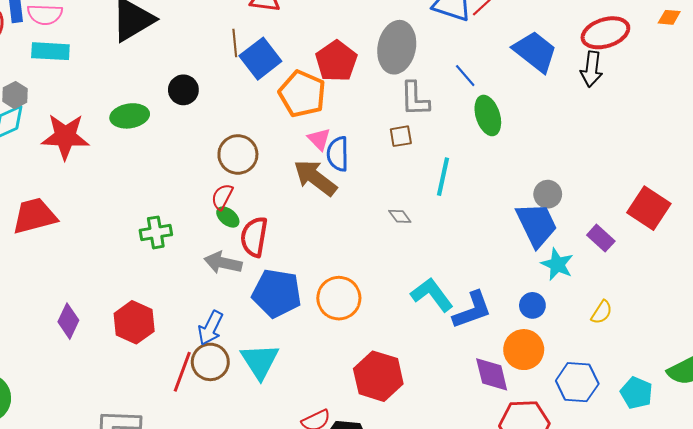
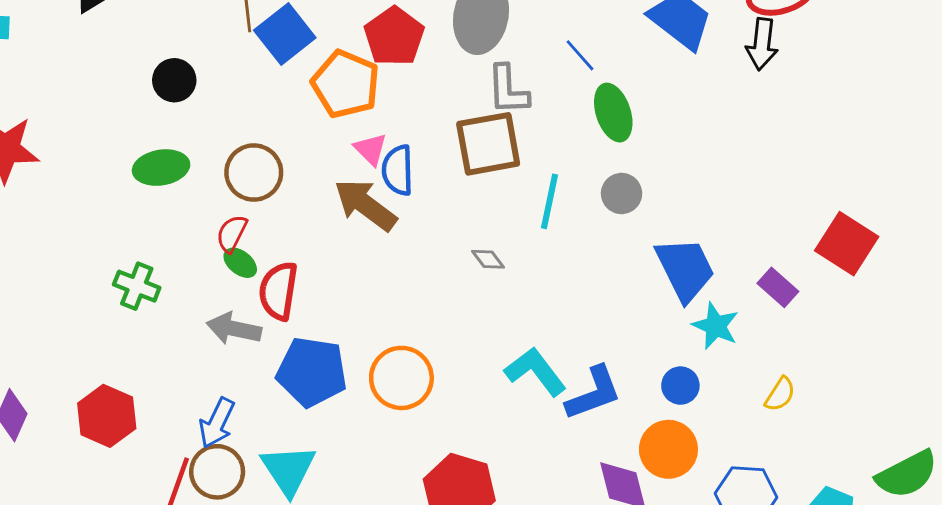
green ellipse: (130, 116) -> (161, 168), moved
brown square: (401, 136) -> (488, 144), size x2.0
gray circle: (548, 194) -> (622, 194), moved
green cross: (156, 232) -> (137, 286), turned 32

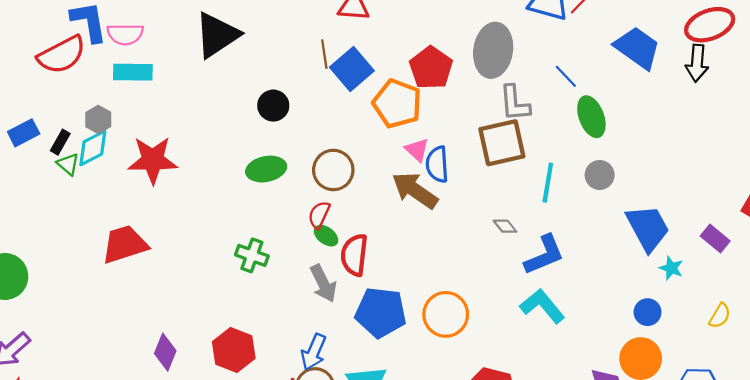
cyan star: (716, 326) -> (671, 268), size x0.7
gray arrow: (234, 329) -> (323, 283), turned -126
blue L-shape: (594, 393) -> (544, 255), moved

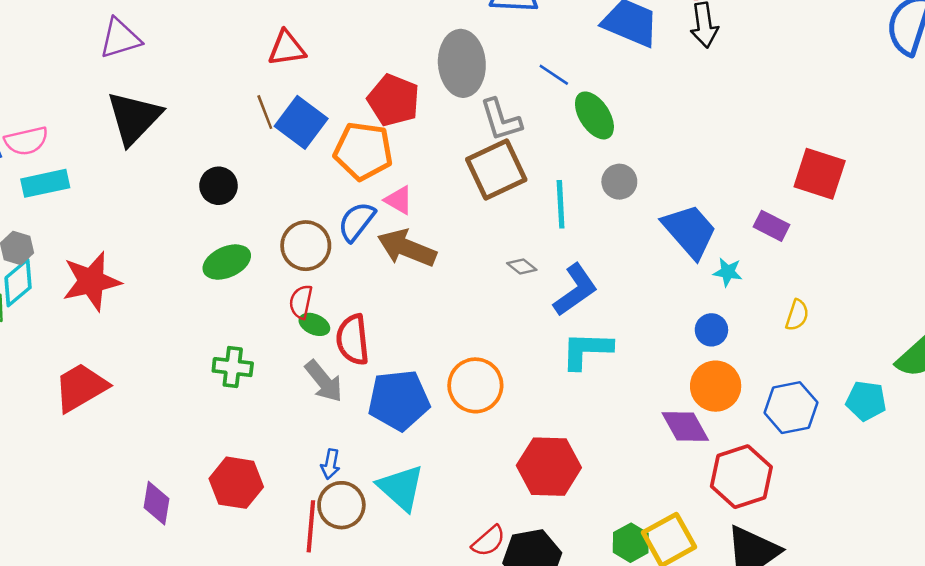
blue semicircle: (437, 164) -> (357, 222), moved, turned 54
cyan L-shape: (542, 306) -> (587, 350), turned -36
blue arrow: (314, 352) -> (330, 464), size x0.7

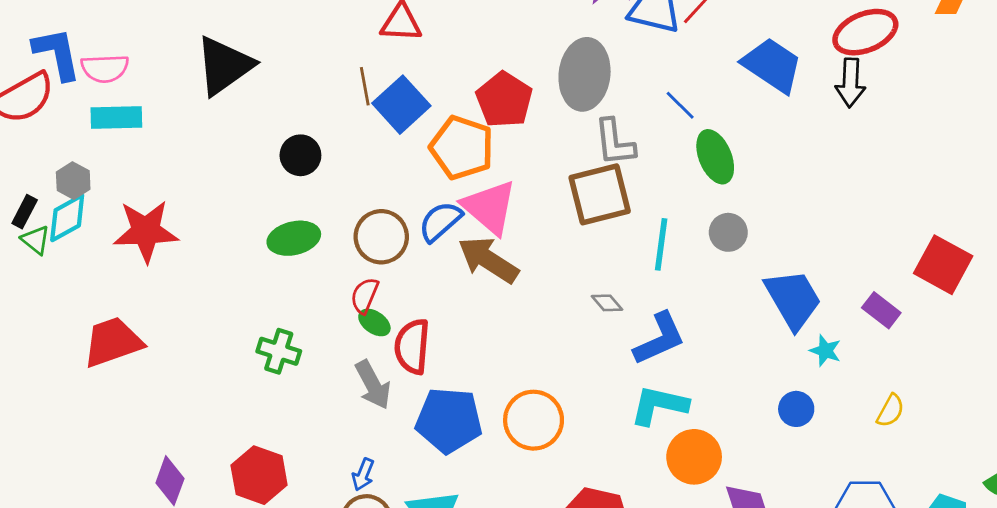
pink triangle: (399, 200) -> (489, 207), size x1.8
orange circle: (716, 386) -> (694, 457), moved

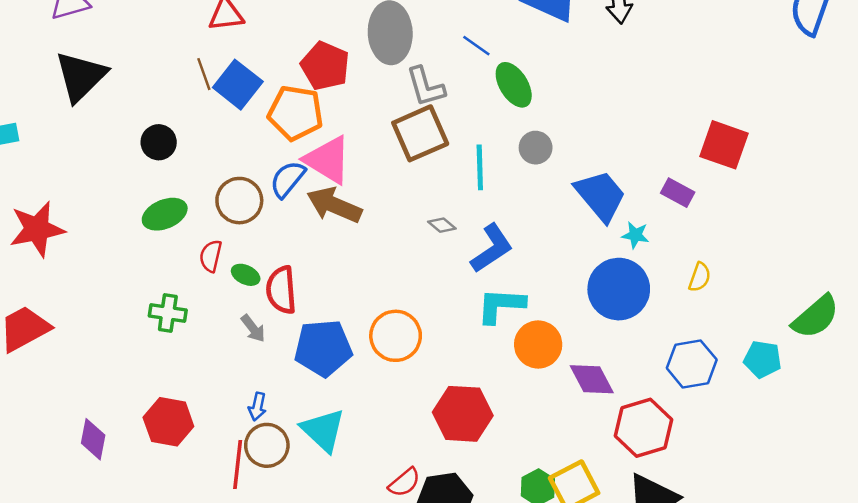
red semicircle: (365, 296) -> (211, 256), moved
gray arrow: (373, 385) -> (253, 328), size x0.7
blue circle: (796, 409) -> (619, 289), size x2.0

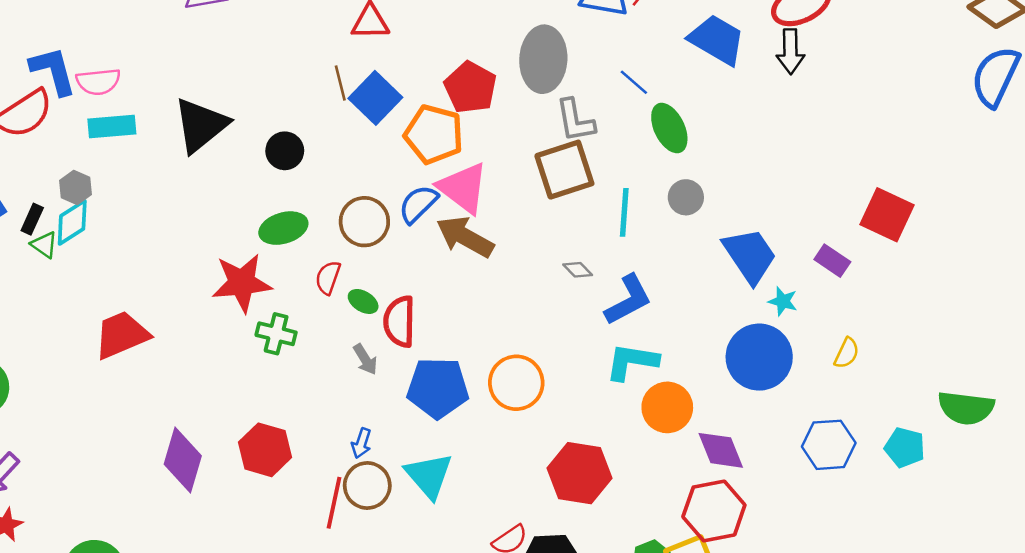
black triangle: (81, 76) -> (201, 125), moved
red star: (37, 229) -> (242, 283), moved
green semicircle: (816, 317) -> (966, 408), turned 42
red hexagon: (643, 428) -> (714, 511), moved
purple diamond: (93, 439) -> (183, 460), size x1.4

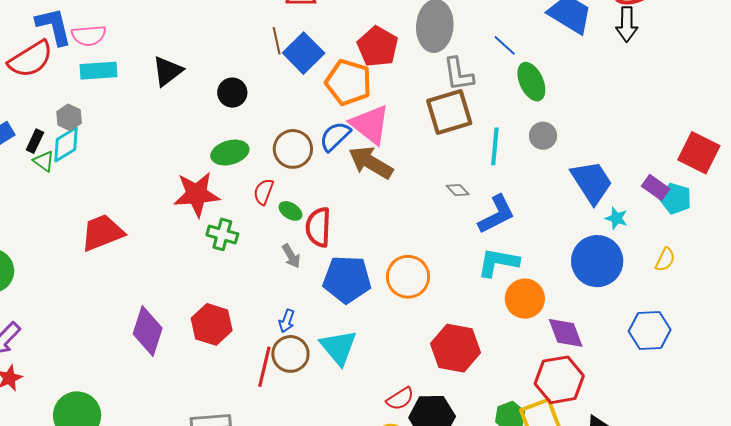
black triangle: (201, 125) -> (167, 71), size x0.7
cyan pentagon: (905, 447) -> (676, 199), moved

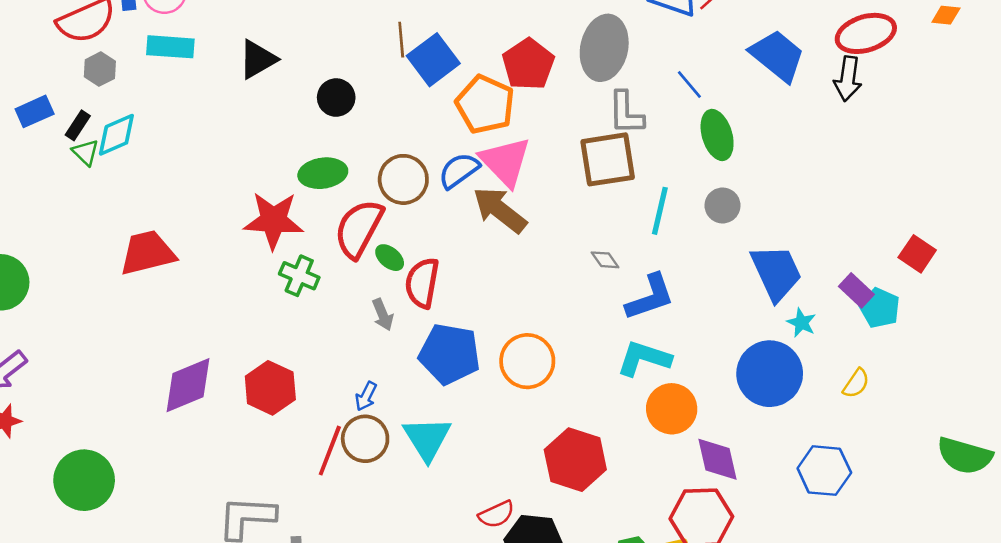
gray hexagon: (69, 117) -> (100, 69), moved
red square: (699, 153) -> (917, 254), size x0.7
red semicircle: (264, 192) -> (359, 229), size x1.8
purple diamond: (148, 331) -> (188, 385), turned 42

